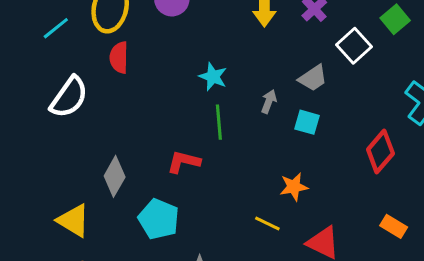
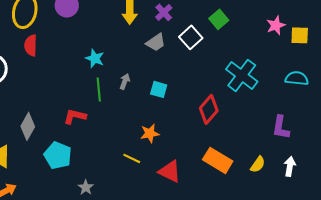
gray trapezoid: (313, 78) -> (156, 42), moved
gray arrow: (269, 102) -> (125, 81), moved
orange rectangle: (394, 226) -> (218, 160), size x1.6

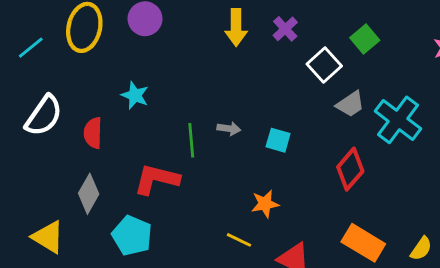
gray trapezoid: (156, 42) -> (350, 104), moved
red semicircle: (31, 45) -> (93, 133), moved
cyan star: (95, 58) -> (135, 95), moved
gray arrow: (125, 81) -> (229, 129), turned 77
red L-shape: (75, 116) -> (157, 179), size x1.4

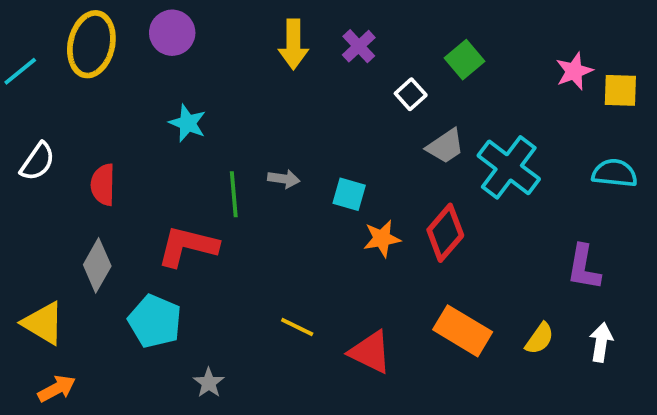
white square: (324, 65) -> (411, 94), size x0.7
cyan star: (135, 95) -> (188, 123), moved
white semicircle: (44, 116) -> (38, 162), size x0.7
orange star: (265, 204) -> (382, 239), moved

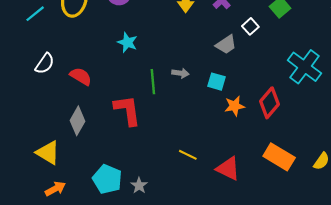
gray trapezoid: (445, 146) -> (226, 44), moved
red semicircle: (103, 185) -> (81, 76), turned 120
red L-shape: (188, 246) -> (127, 110), turned 68
cyan pentagon: (155, 321) -> (107, 179), moved

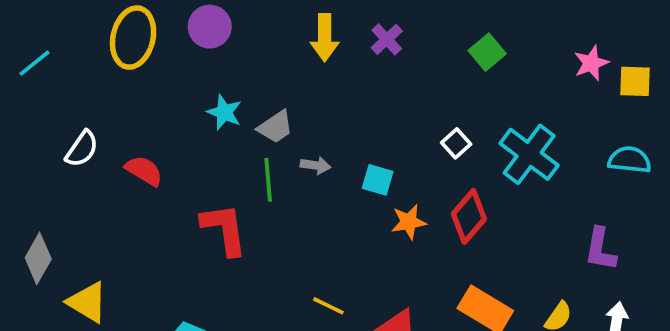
cyan line: (35, 14) -> (34, 63), moved
white square: (250, 26) -> (456, 143), moved
gray trapezoid: (226, 44) -> (275, 127), moved
gray diamond: (78, 121) -> (38, 258), moved

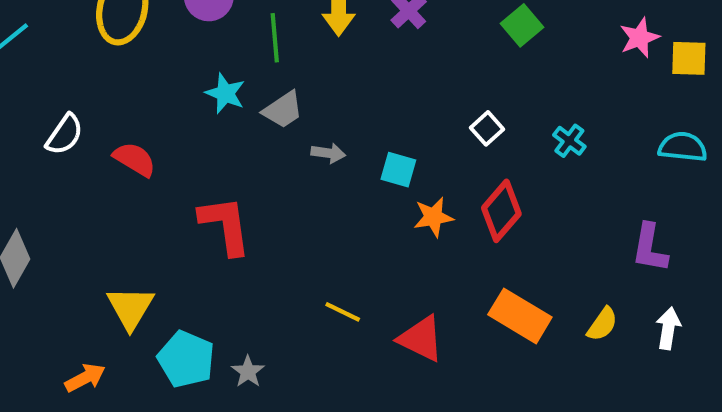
cyan cross: (529, 154) -> (569, 141), size x0.5
green line: (268, 180) -> (275, 38), moved
yellow triangle: (87, 302) -> (130, 308), moved, turned 30

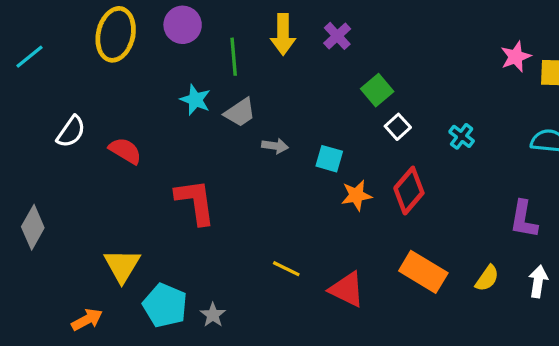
green square: (522, 25) -> (377, 90), moved

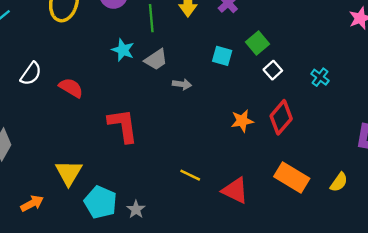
cyan square: (329, 159) -> (222, 56), moved
orange arrow: (87, 320) -> (32, 203), moved

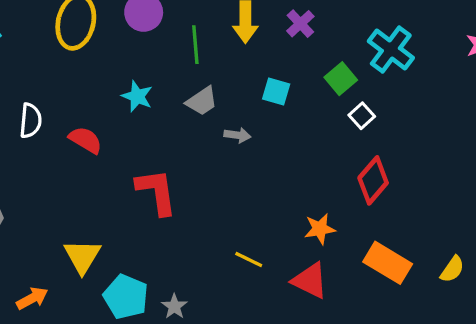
cyan star: (123, 50) -> (137, 96), moved
cyan square: (222, 56) -> (276, 92), moved
white semicircle: (31, 74) -> (31, 121), turned -30
cyan cross: (320, 77) -> (391, 50), moved, size x1.8
orange star: (242, 121) -> (320, 229), moved

